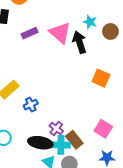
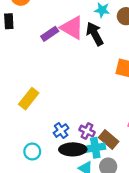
purple rectangle: (30, 33) -> (50, 34), moved
blue cross: (31, 105) -> (61, 131), moved

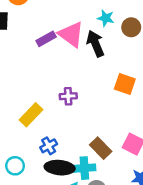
yellow rectangle: (29, 99) -> (31, 115), moved
purple cross: (87, 131) -> (68, 96), moved, turned -35
brown rectangle: (109, 140) -> (101, 148), moved

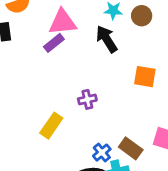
pink triangle: (71, 34) -> (62, 22), moved, turned -32
blue cross: (49, 146) -> (102, 153), moved

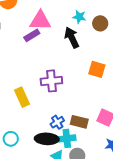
purple cross: (87, 99) -> (51, 81), size x1.5
yellow rectangle: (51, 126) -> (22, 97), turned -66
brown rectangle: (131, 148) -> (79, 122), turned -30

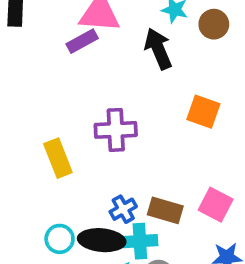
cyan circle: (11, 139) -> (60, 239), moved

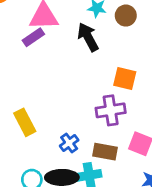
purple cross: (116, 130) -> (111, 110), moved
blue cross: (123, 209) -> (69, 143), moved

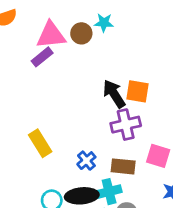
brown circle: (126, 16) -> (81, 33), moved
black arrow: (88, 37) -> (114, 94), moved

